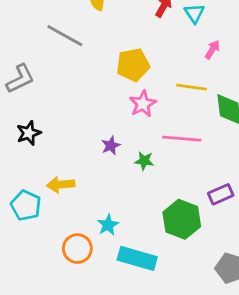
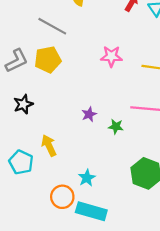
yellow pentagon: (133, 65) -> (48, 60), moved
pink star: (143, 104) -> (111, 56), moved, turned 30
yellow arrow: (61, 185) -> (49, 145), turned 70
cyan rectangle: (137, 258) -> (91, 211), moved

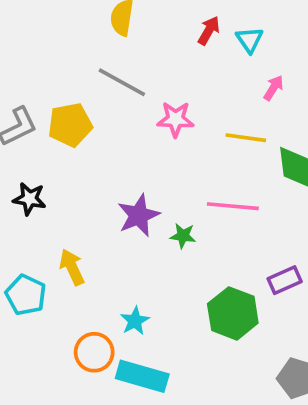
gray line: (52, 26) -> (122, 82), moved
black star: (23, 104) -> (29, 199), turned 30
purple star: (89, 114) -> (139, 215), size x1.6

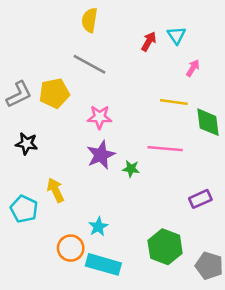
red arrow: (209, 30) -> (149, 42), moved
pink star: (176, 119) -> (100, 117), moved
green hexagon: (233, 313) -> (165, 247), moved

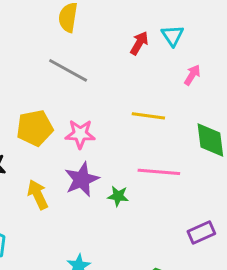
yellow pentagon: (54, 93) -> (35, 128), moved
yellow line: (174, 102) -> (148, 116), moved
yellow arrow: (56, 190) -> (38, 195), moved

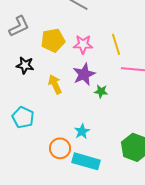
yellow line: (148, 116) -> (116, 44), moved, turned 65
green star: (118, 196) -> (101, 91), moved

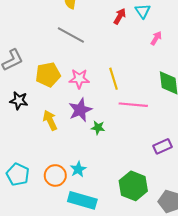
cyan pentagon: (23, 117) -> (18, 174), moved
orange circle: (60, 148) -> (55, 175), moved

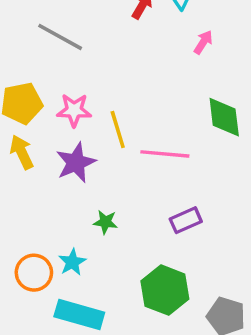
yellow line: (114, 79) -> (118, 129), moved
yellow arrow: (50, 120) -> (22, 152), moved
green star: (98, 128) -> (105, 222), moved
purple rectangle: (162, 146) -> (186, 220), moved

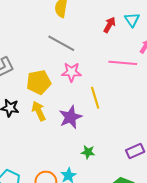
pink star: (74, 110) -> (72, 72), moved
pink line: (165, 154) -> (123, 63), moved

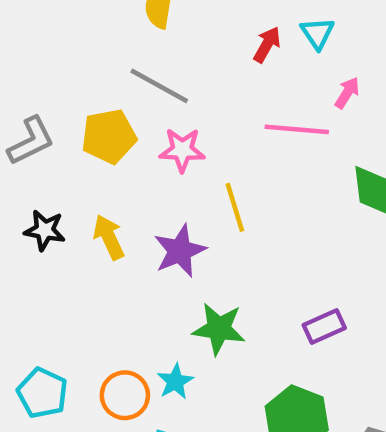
yellow pentagon: (39, 82) -> (109, 136), moved
green star: (88, 152) -> (219, 329), size x1.6

